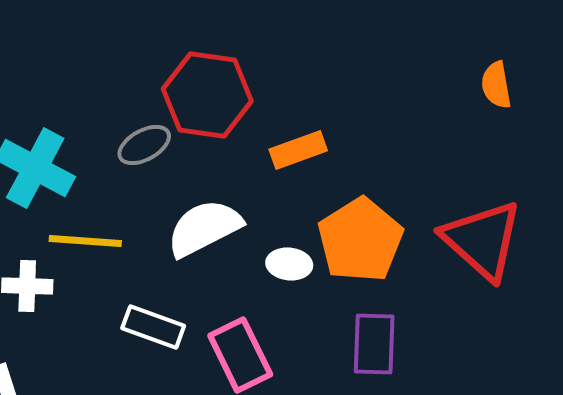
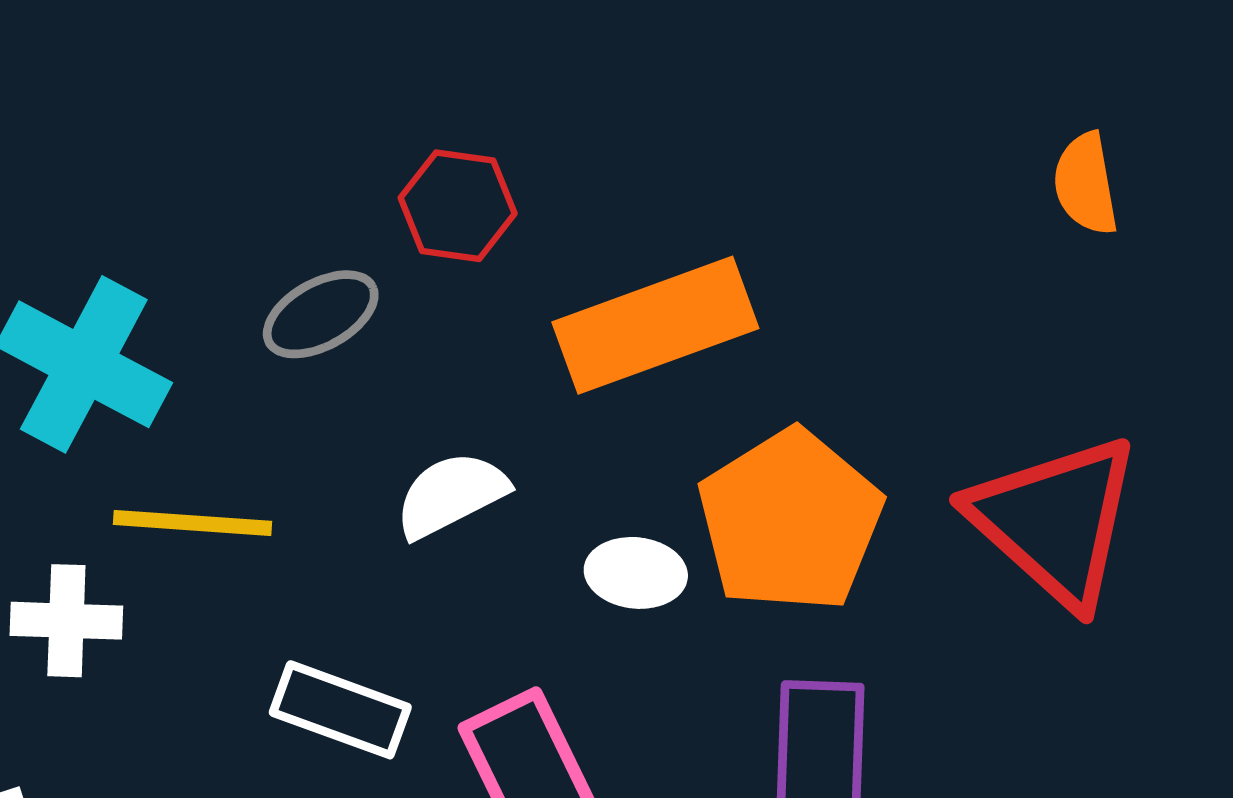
red hexagon: (207, 95) -> (458, 206), size x0.6
orange rectangle: (298, 150) -> (655, 325), size x1.6
white semicircle: (204, 228) -> (451, 495), size x0.7

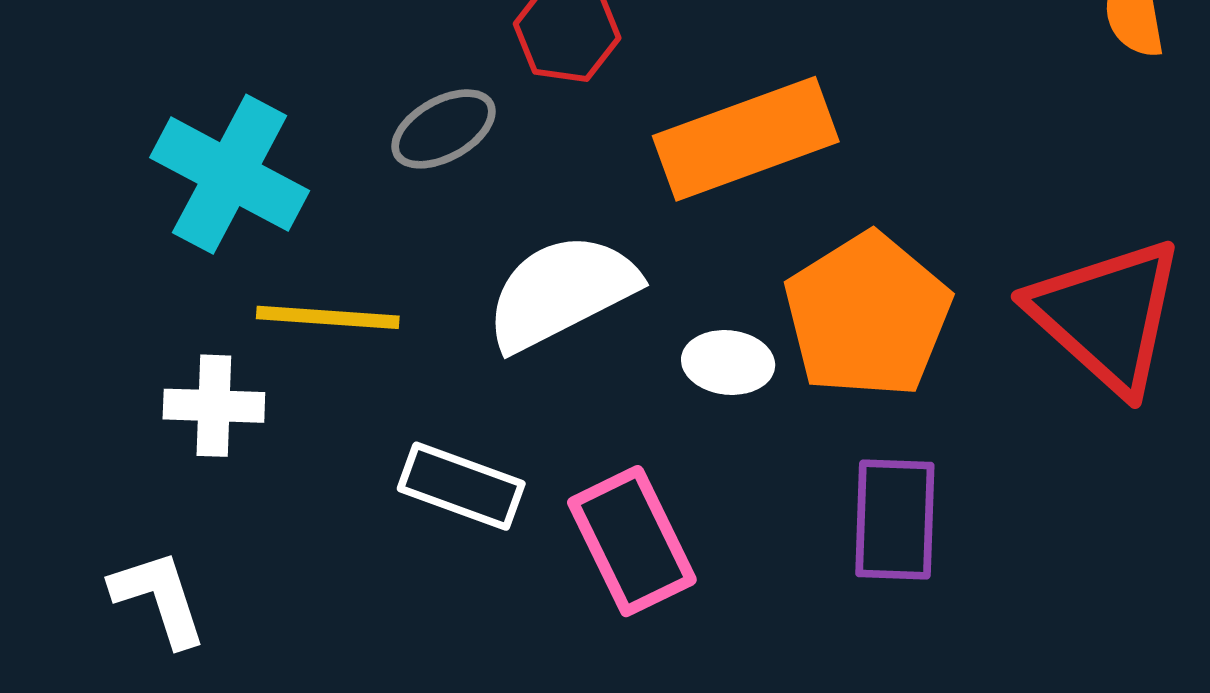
white semicircle: (451, 495) -> (561, 292), size x1.5

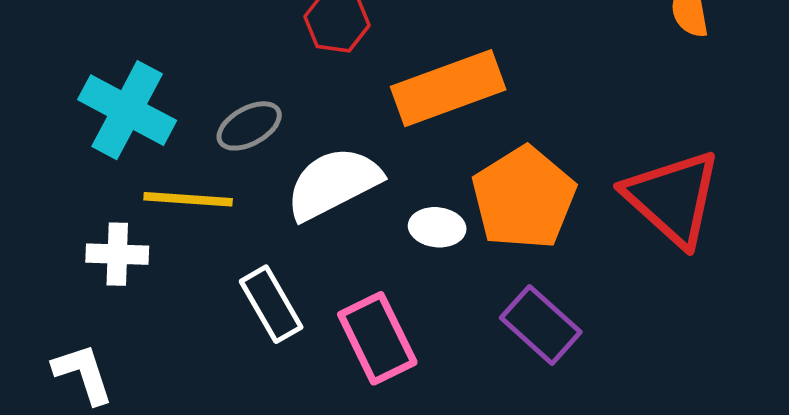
gray ellipse: (444, 129) -> (249, 126), moved
white rectangle: (461, 486) -> (271, 304), turned 40
purple rectangle: (895, 519) -> (541, 325), turned -50

